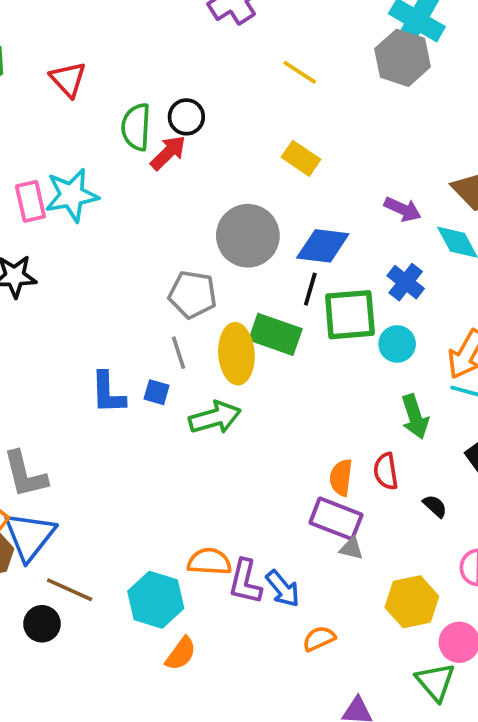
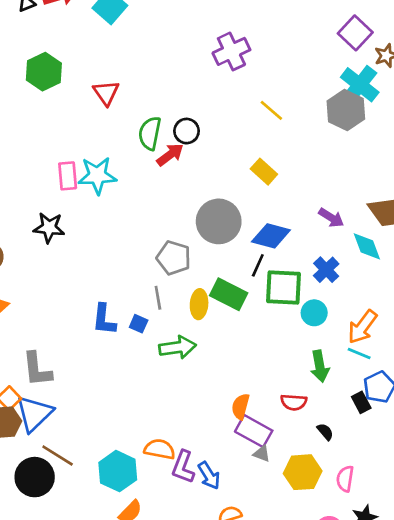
yellow ellipse: (236, 354) -> (199, 304), size x0.7
red semicircle: (386, 471) -> (294, 402), turned -85
orange semicircle: (341, 478) -> (241, 406), moved
yellow hexagon: (412, 602) -> (303, 472), moved
black circle: (42, 624) -> (35, 477), size x1.5

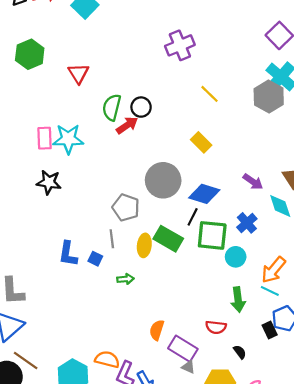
black star: (49, 228) -> (49, 182), moved
green arrow: (178, 347) -> (125, 279), size x0.6
orange semicircle: (241, 406) -> (157, 330), moved

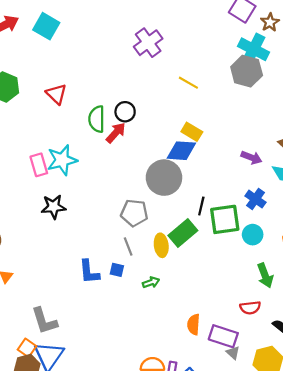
blue diamond: (204, 194) -> (181, 151), moved
green rectangle: (168, 239) -> (183, 233), turned -56
gray triangle: (188, 367) -> (233, 353), turned 32

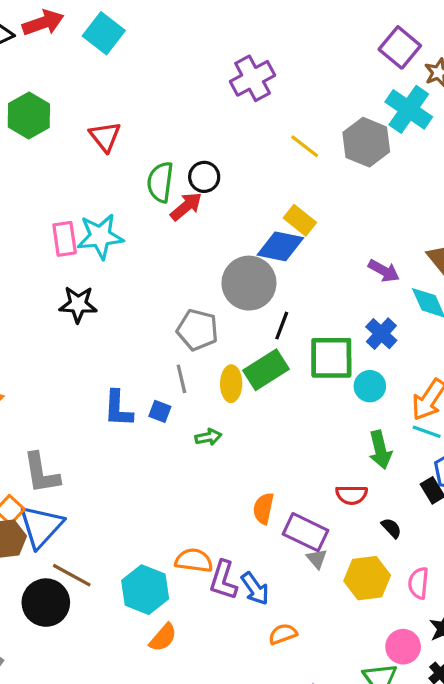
gray hexagon: (247, 71) -> (366, 142), moved
black line: (201, 206) -> (282, 326), moved

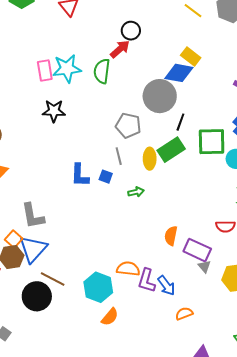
green semicircle: (160, 182) -> (102, 71), moved

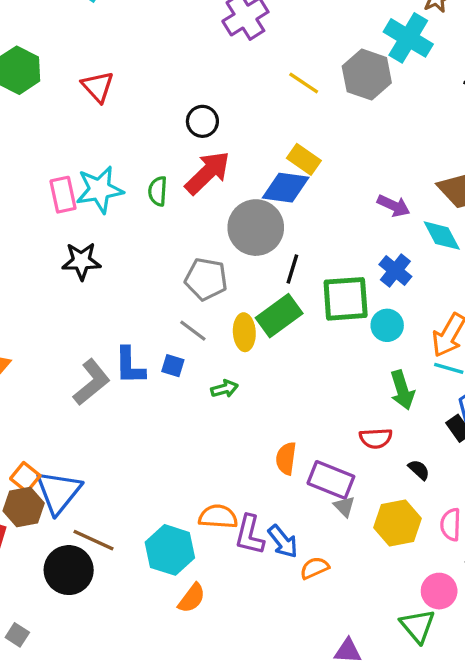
red arrow: (120, 49) -> (207, 173), moved, size x1.4
green semicircle: (102, 71) -> (158, 191), size x0.7
gray line: (119, 156) -> (193, 331), turned -36
gray L-shape: (33, 216) -> (92, 382), moved, turned -116
orange semicircle: (184, 314) -> (314, 568), moved

